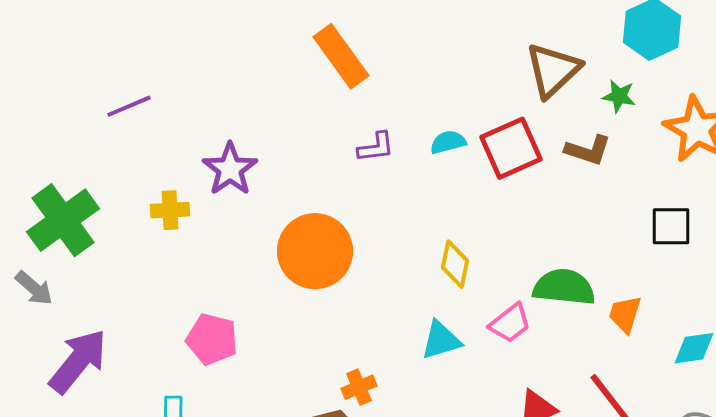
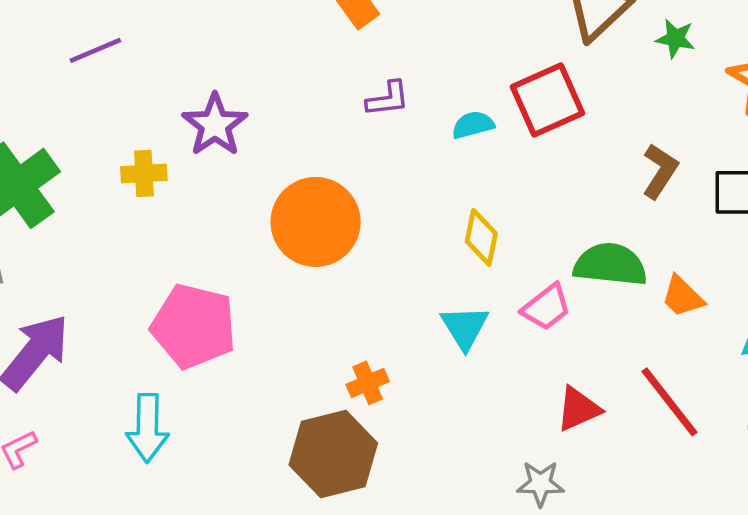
cyan semicircle: (448, 142) -> (473, 125), moved
brown L-shape: (588, 150) -> (660, 171), moved, turned -75
orange trapezoid: (625, 314) -> (682, 297), turned -63
pink pentagon: (212, 339) -> (194, 326), size x1.4
cyan triangle: (441, 340) -> (465, 327), turned -45

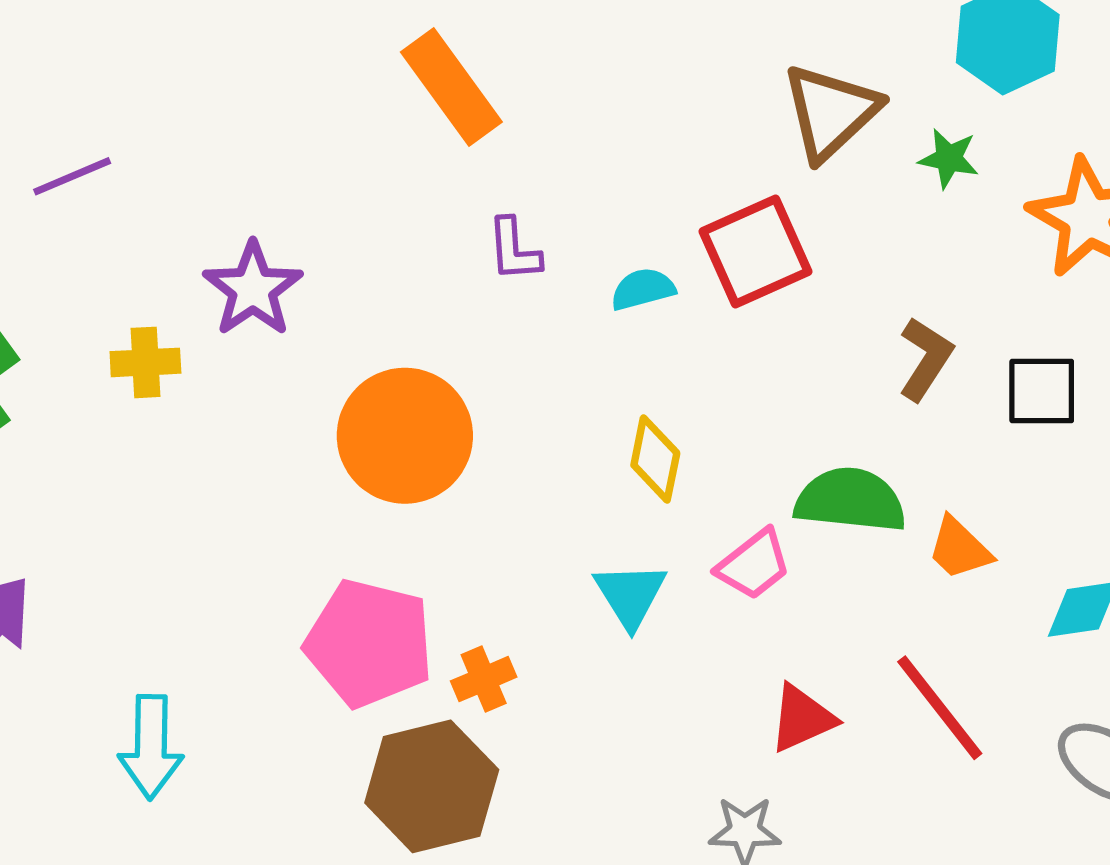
purple L-shape: (388, 99) -> (514, 250), turned 93
pink pentagon: (194, 326) -> (369, 643), moved

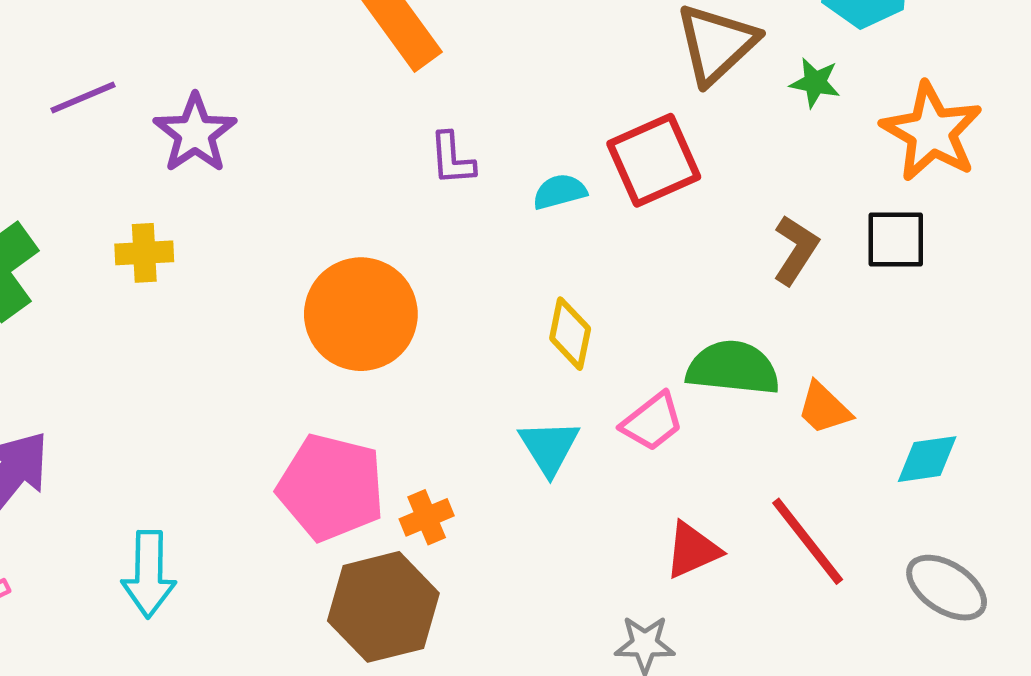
purple star: (253, 289) -> (195, 133), moved
black square: (1042, 391) -> (896, 239), moved

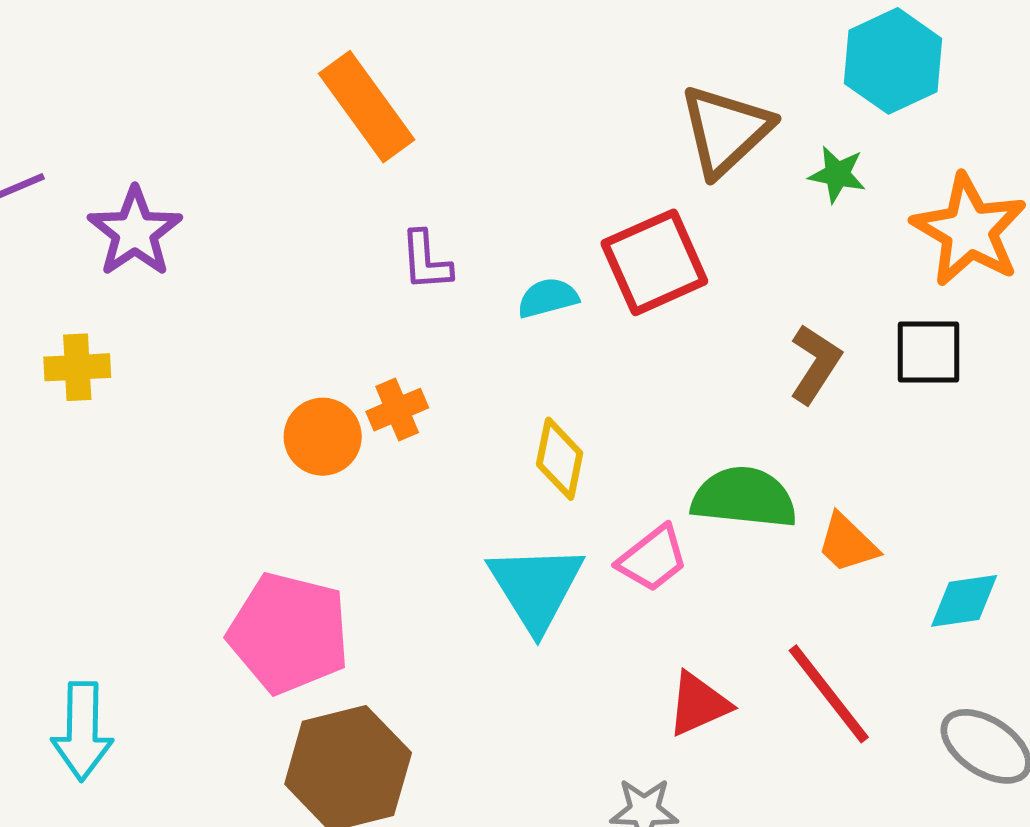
orange circle: (361, 314) -> (323, 437), size x0.6
cyan triangle: (549, 447) -> (536, 587), size x1.4
orange cross: (427, 517) -> (397, 410), moved

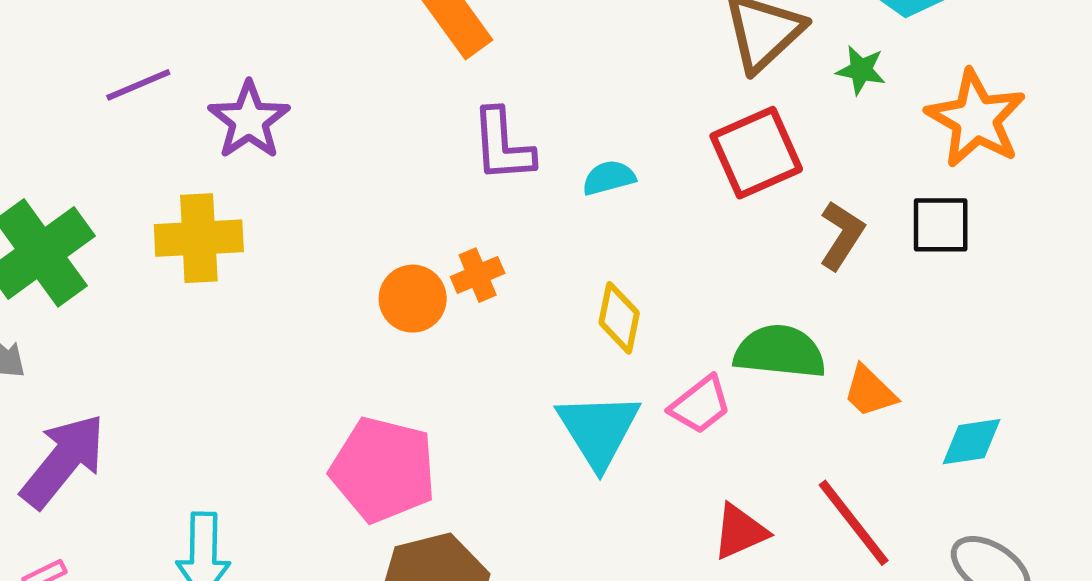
purple L-shape: (426, 261) -> (503, 145), size x1.4
red square: (654, 262) -> (756, 153), moved
yellow cross: (77, 367) -> (199, 238), size x1.5

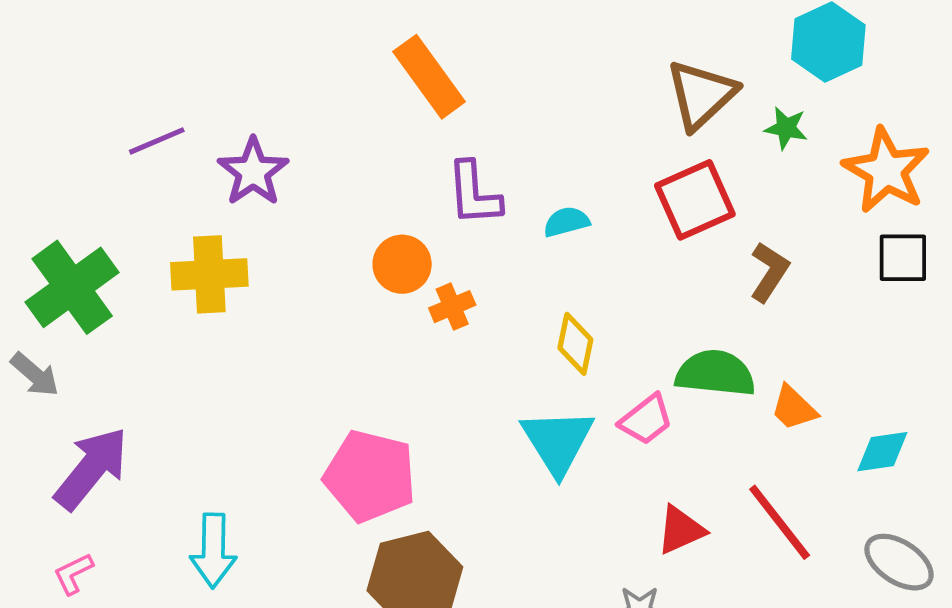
black square: (941, 225) -> (903, 258), moved
orange circle: (413, 299) -> (402, 264), moved

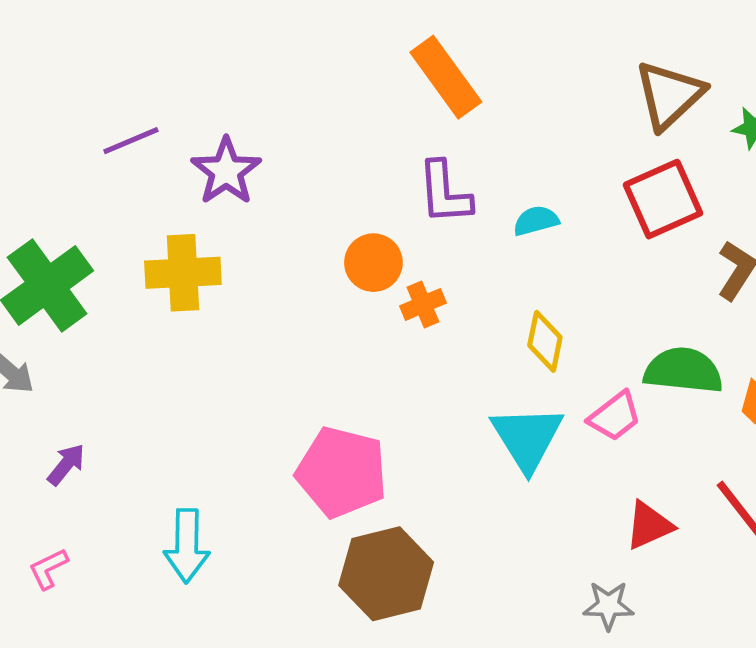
orange rectangle: (429, 77) -> (446, 77), moved
purple arrow: (91, 468) -> (66, 465), size x0.5

